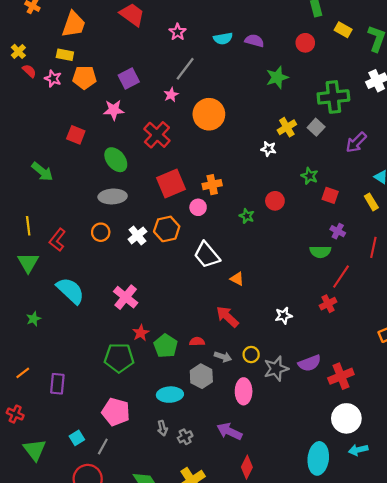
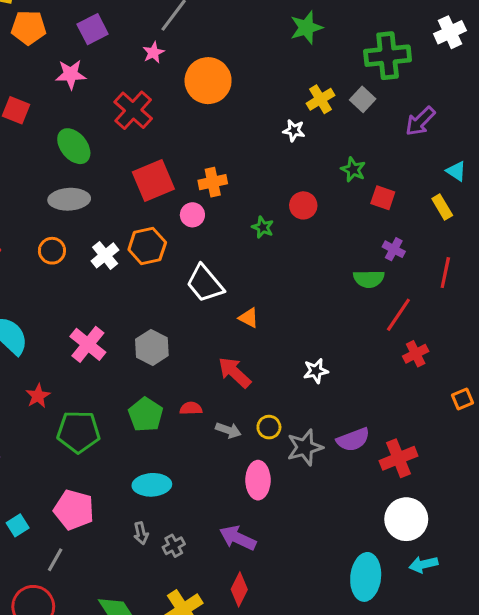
red cross: (328, 304) -> (416, 354), moved
red star: (141, 333) -> (38, 396), moved
gray hexagon: (201, 376) -> (152, 347), moved
cyan square: (77, 438) -> (18, 525), moved
red diamond: (247, 467) -> (239, 589), moved

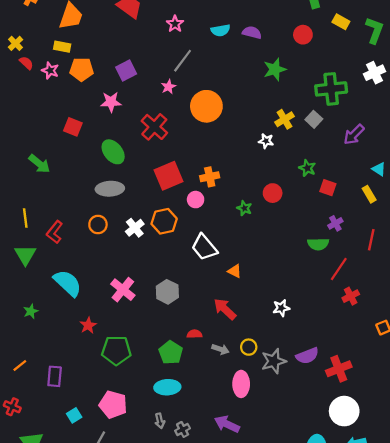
purple cross: (394, 249) -> (335, 223), turned 32
green pentagon: (146, 415) -> (171, 352), moved

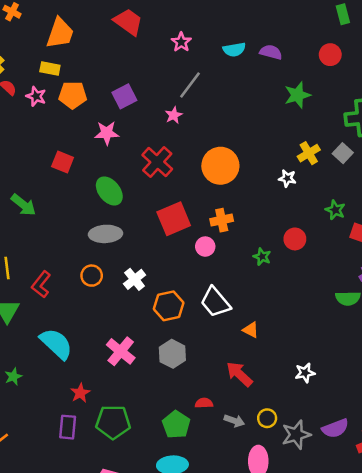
orange circle: (206, 106) -> (220, 166), moved
orange hexagon: (164, 221) -> (169, 306), moved
purple rectangle: (55, 376) -> (68, 427), moved

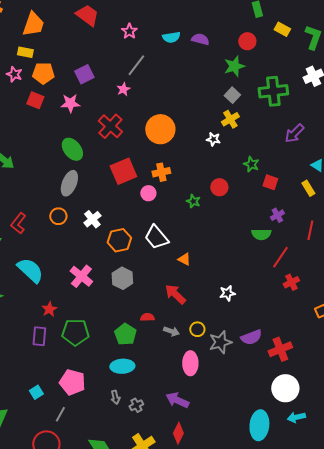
green star: (297, 95) -> (234, 66), moved
gray square: (343, 153) -> (232, 95), moved
red square: (63, 162) -> (35, 100), moved
gray ellipse: (106, 234) -> (69, 183), turned -65

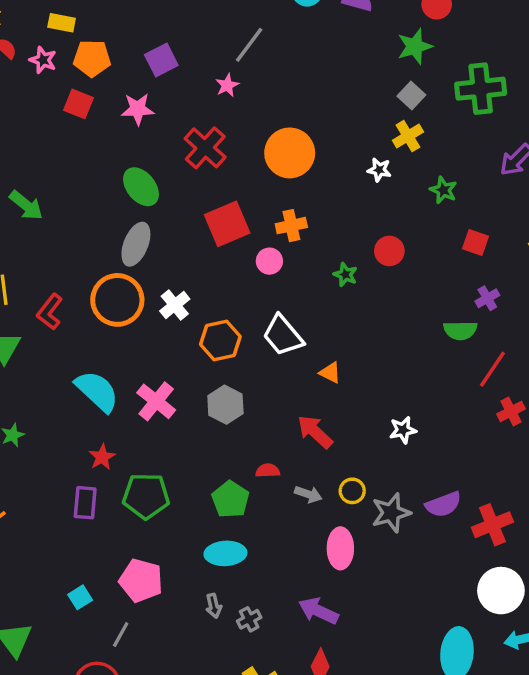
green star: (251, 164) -> (443, 190), moved
orange circle: (58, 216) -> (117, 300), size x1.8
cyan semicircle: (30, 270) -> (97, 391), moved

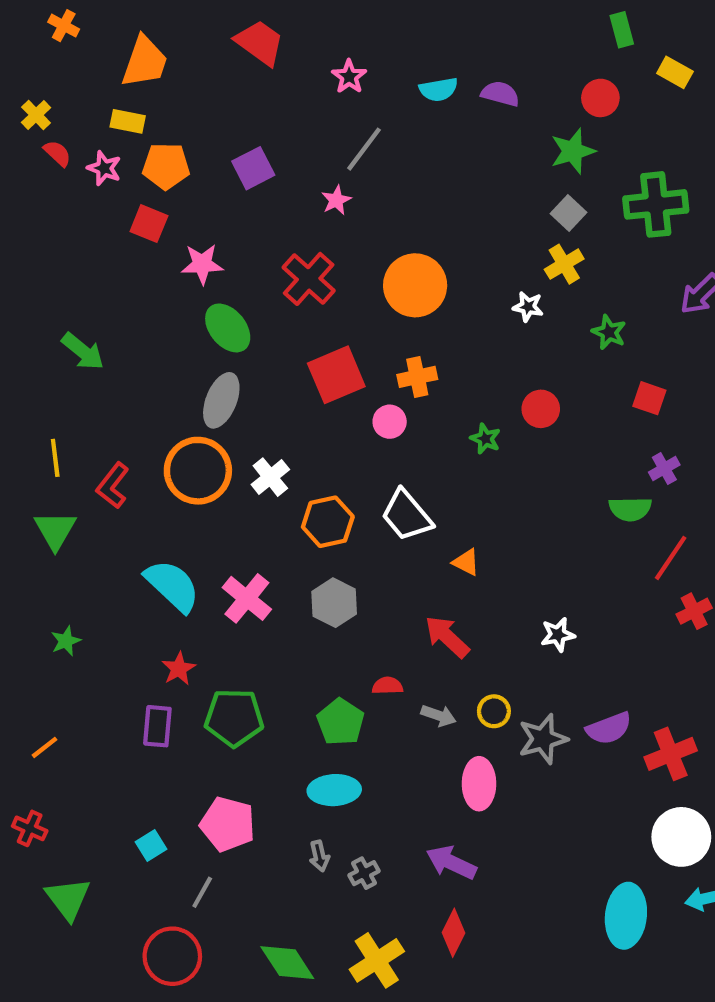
pink star: (138, 109) -> (202, 264), moved

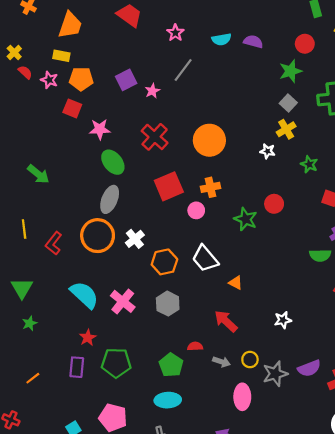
pink star: (336, 200) -> (152, 91), moved
green star: (485, 439) -> (246, 219), size x1.5
green triangle: (55, 530) -> (22, 288), moved
orange line: (45, 747) -> (33, 378), moved

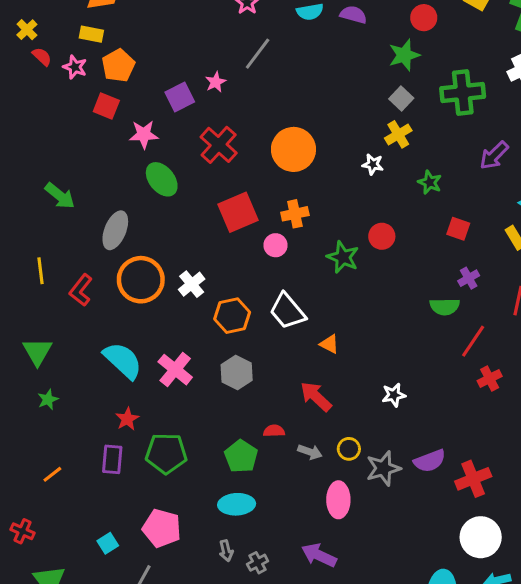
orange pentagon: (81, 79) -> (118, 66), turned -30
purple square: (126, 80) -> (180, 97), moved
gray ellipse: (110, 199) -> (115, 230), moved

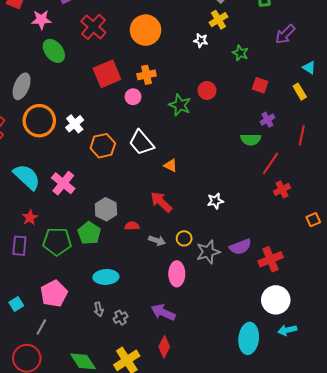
gray hexagon: (237, 373) -> (106, 209), moved
green pentagon: (241, 456) -> (89, 233), moved
pink pentagon: (162, 528) -> (54, 294), turned 30

